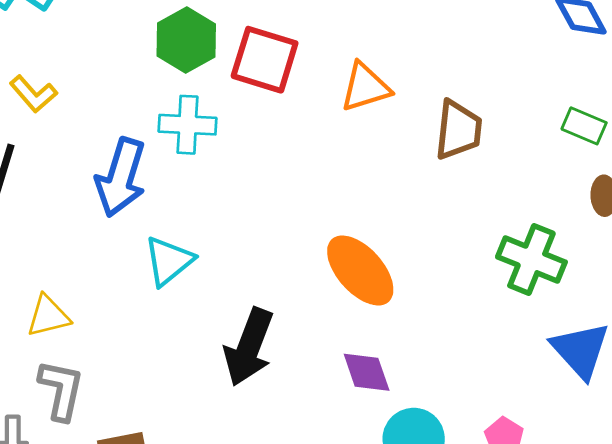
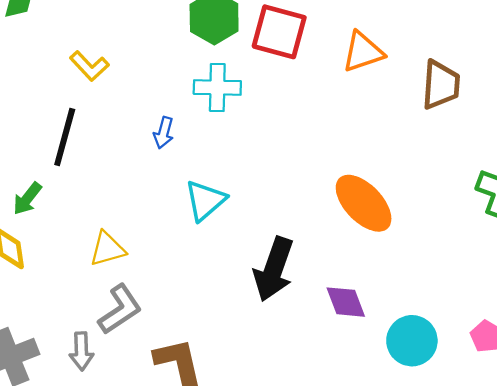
blue arrow: (121, 177) -> (164, 133), size x0.5
purple diamond: (367, 372) -> (346, 302), moved
gray L-shape: (61, 390) -> (120, 309), turned 46

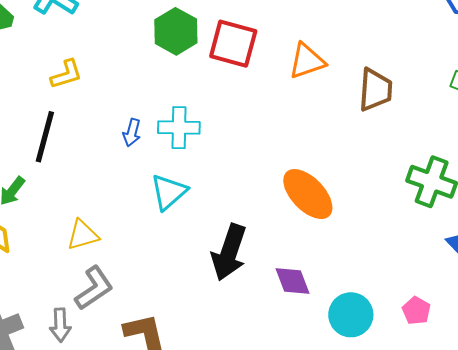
yellow L-shape: (89, 66) -> (66, 74), turned -64
cyan cross: (217, 88) -> (179, 128), moved

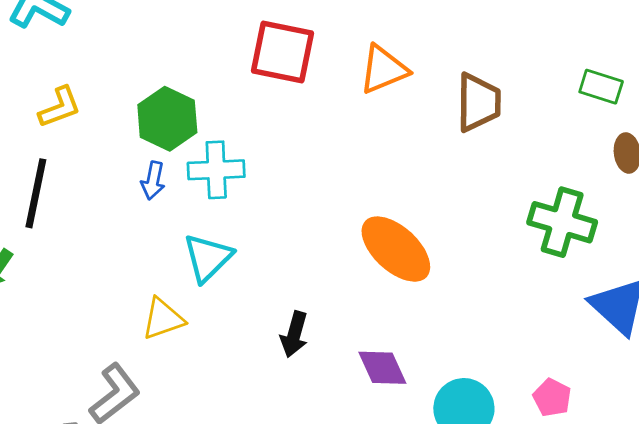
green hexagon: (176, 31) -> (167, 119), moved
yellow triangle: (83, 235) -> (163, 319), moved
black arrow: (229, 252) -> (294, 334), size x0.6

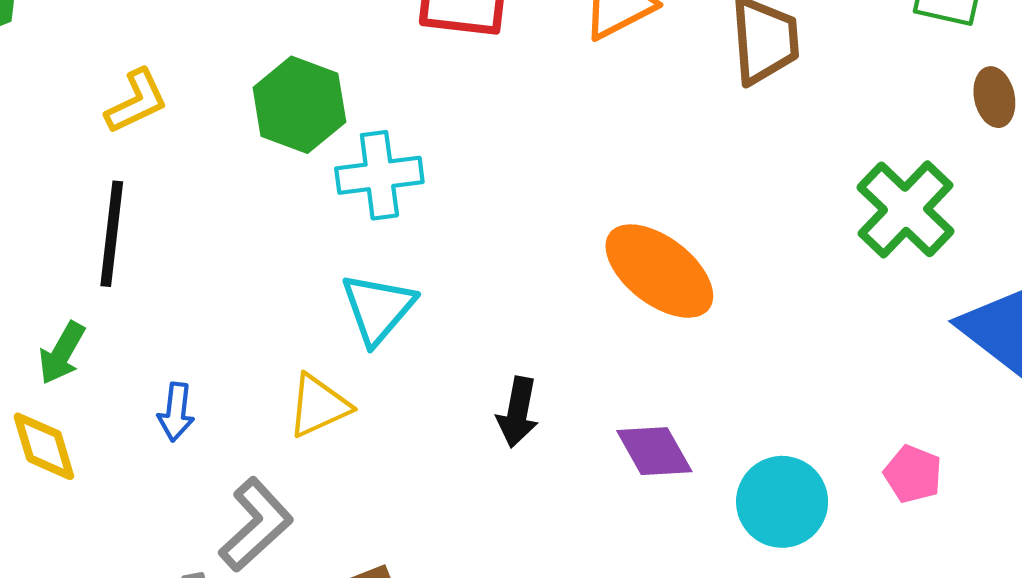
blue arrow: (153, 181) -> (176, 412), moved
green cross: (562, 222) -> (906, 209), turned 32

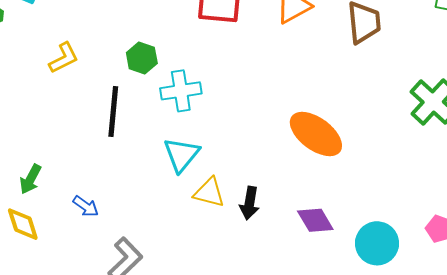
green hexagon: (299, 105) -> (142, 58), size x0.7
black line: (112, 234) -> (113, 111), moved
yellow triangle: (319, 406) -> (209, 193), moved, turned 40
blue arrow: (176, 412) -> (86, 206), turned -60

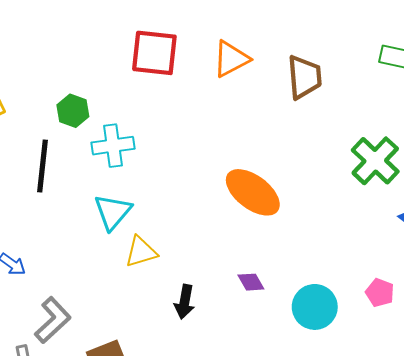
yellow triangle: (209, 193) -> (141, 252), turned -32
black arrow: (249, 203) -> (185, 302), moved
purple diamond: (315, 220) -> (251, 282), size x0.7

